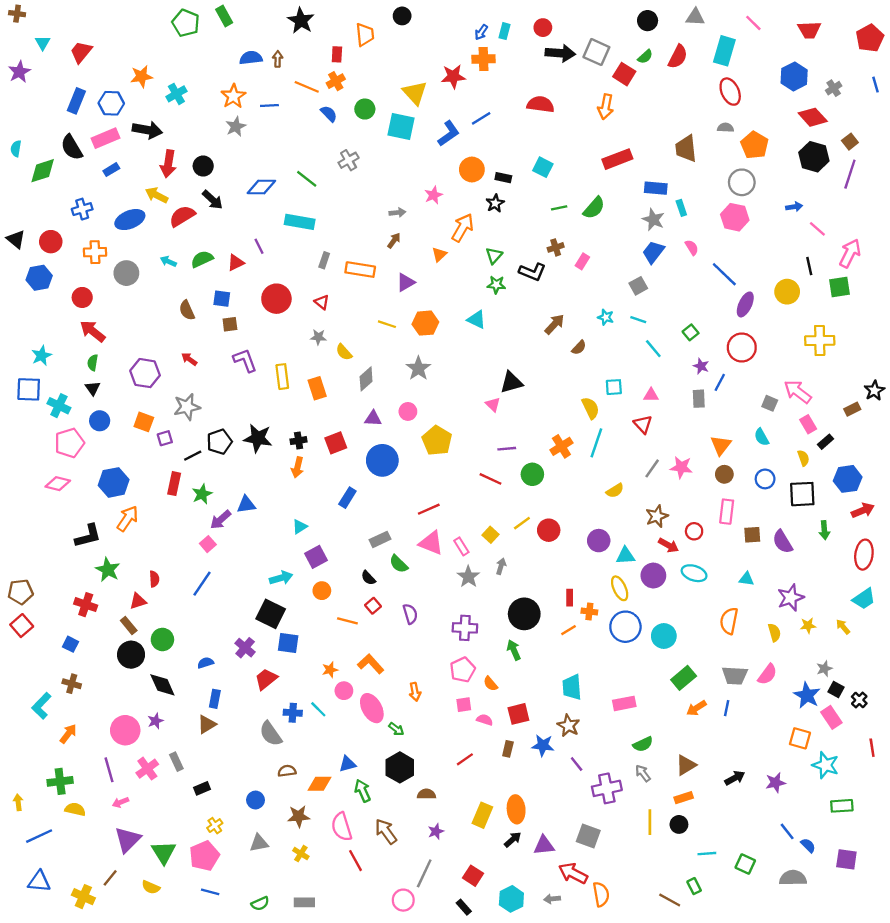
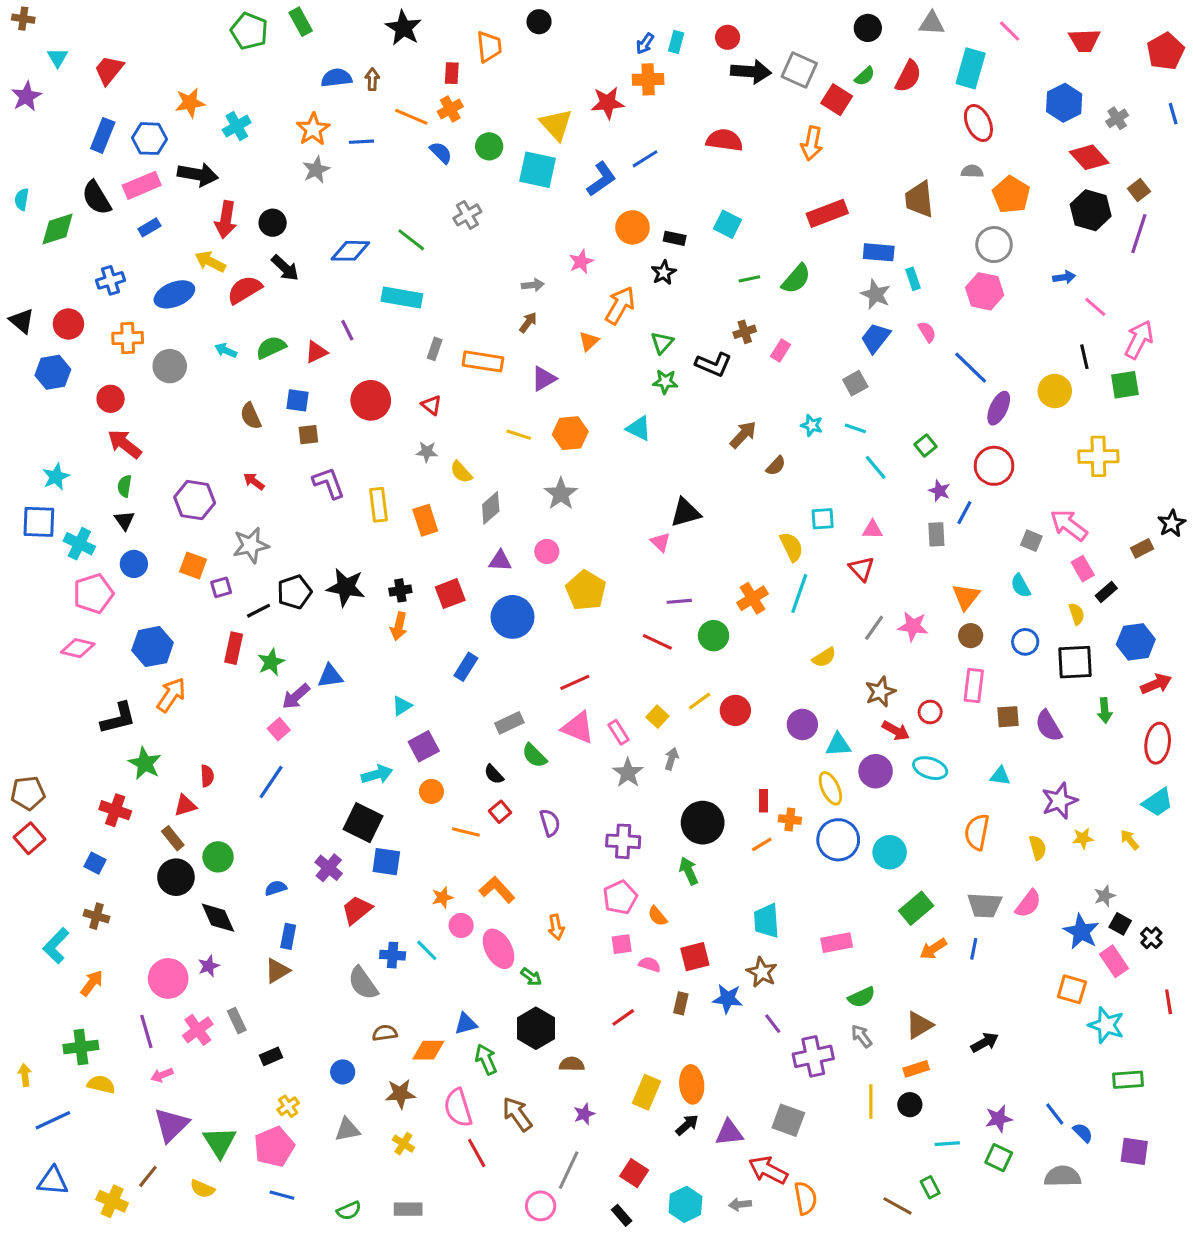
purple star: (776, 783) -> (999, 1119), moved

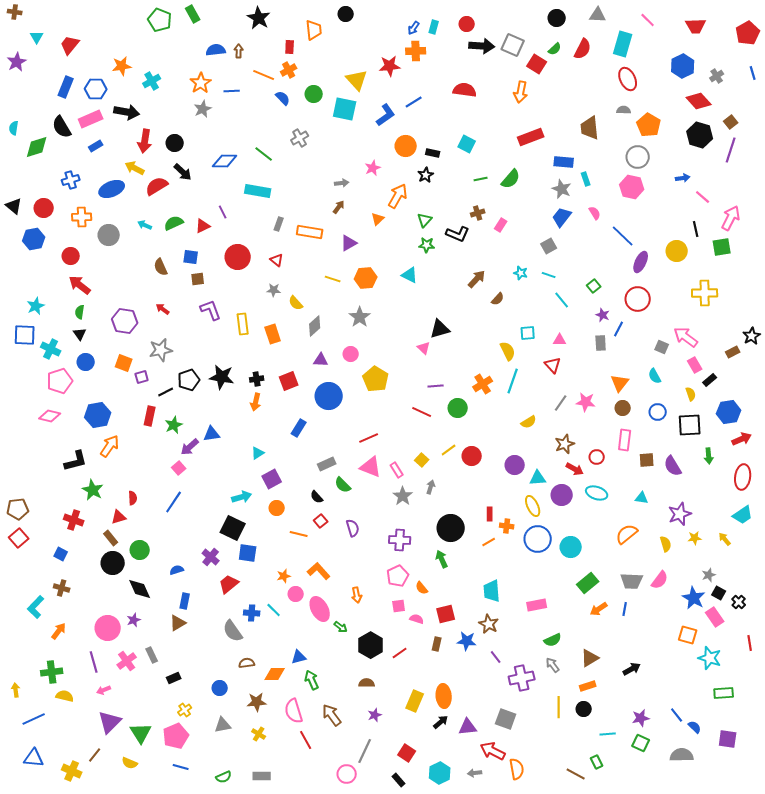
orange semicircle: (977, 832) -> (627, 534), turned 40
black hexagon: (536, 1028) -> (371, 645), moved

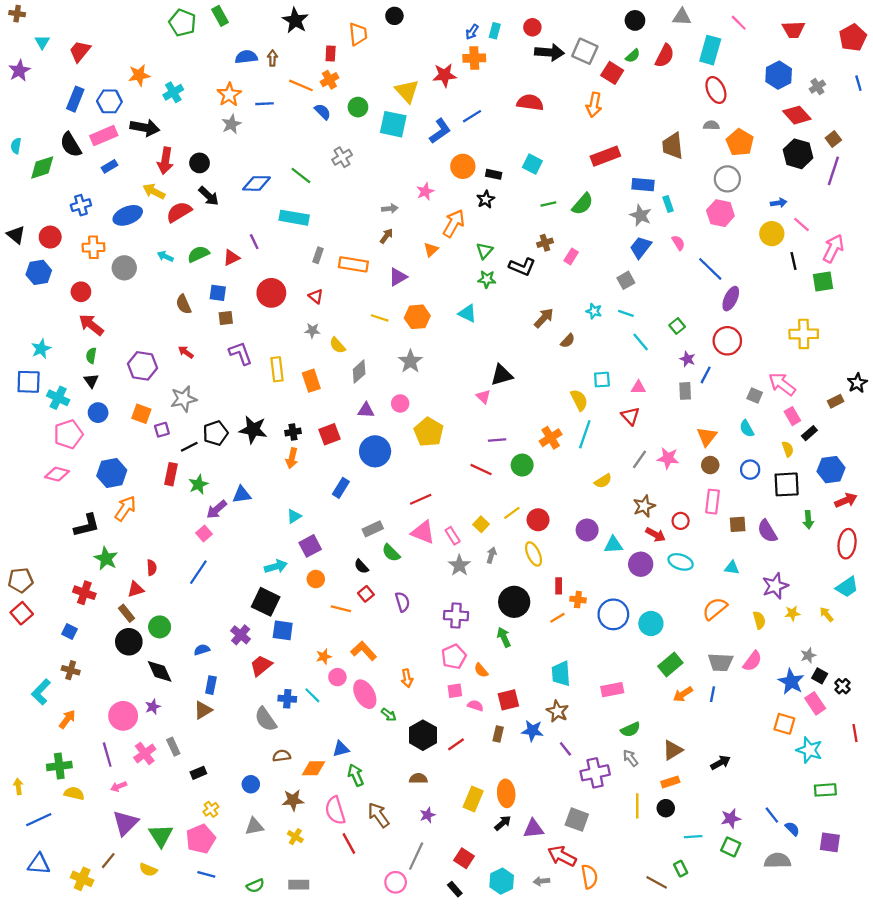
yellow circle: (677, 251) -> (772, 234), moved
yellow ellipse: (533, 506) -> (534, 554), moved

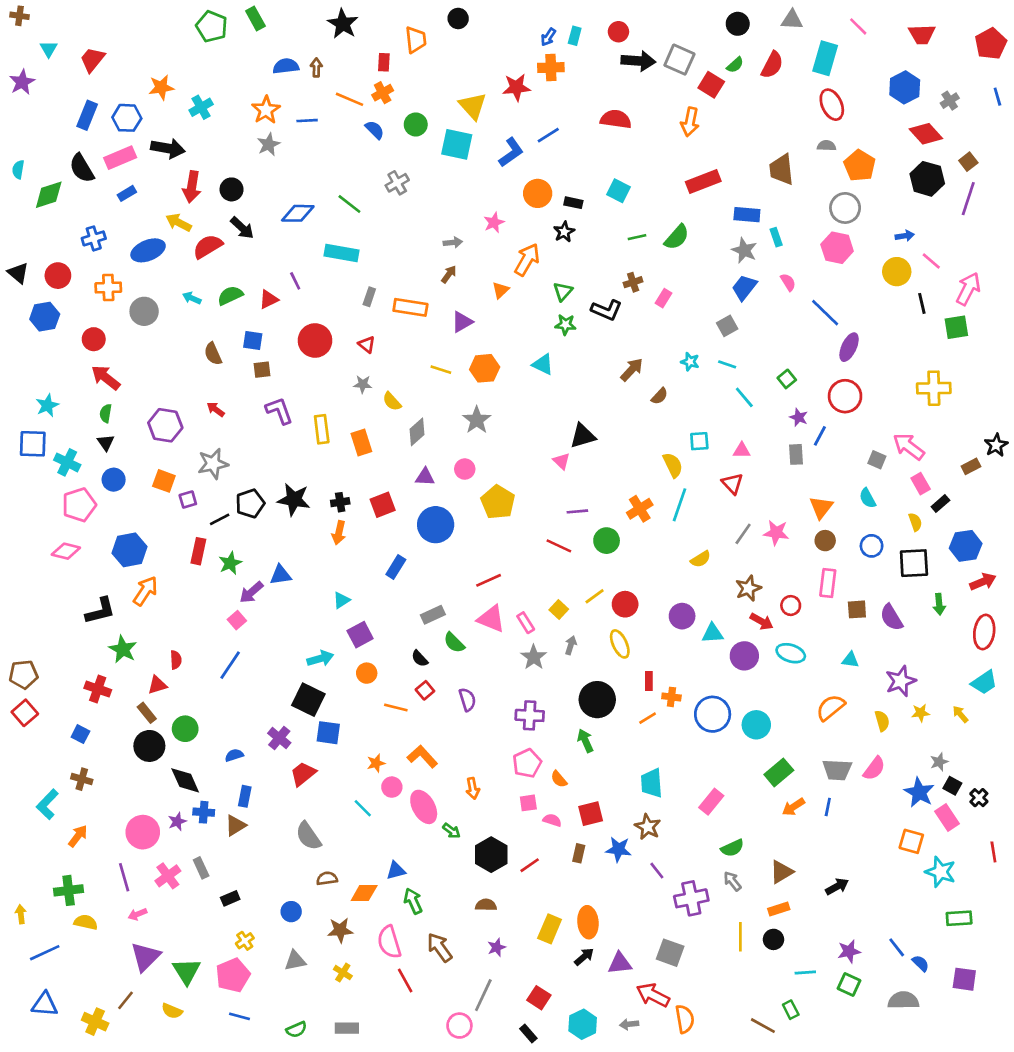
pink rectangle: (612, 690) -> (711, 802), turned -40
blue cross: (287, 699) -> (204, 812), moved

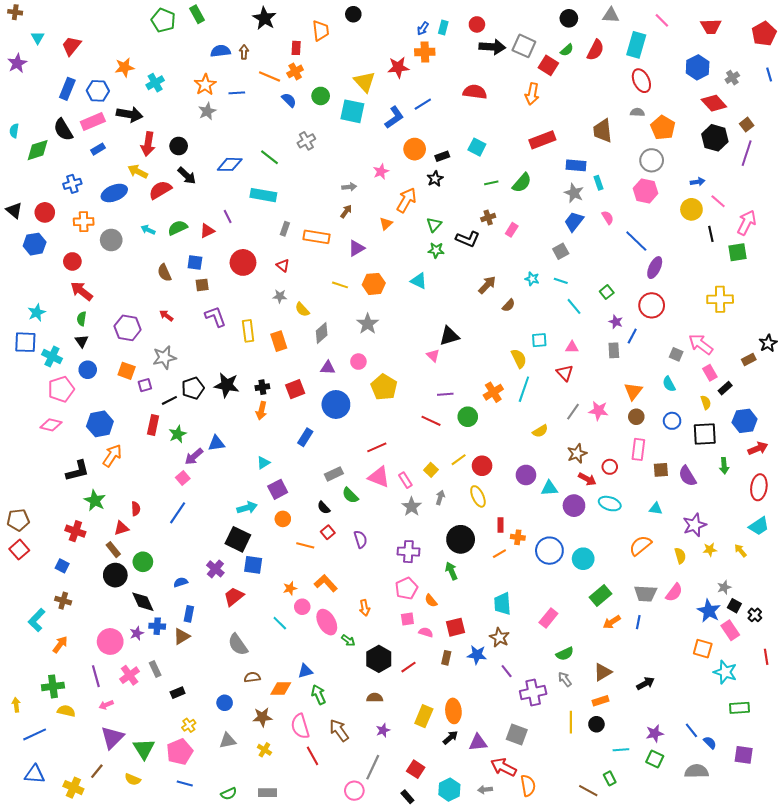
black rectangle: (573, 203) -> (442, 156), turned -32

